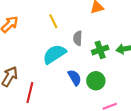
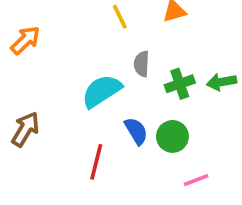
yellow line: (53, 21) -> (120, 17), moved
red line: (30, 92) -> (96, 162), moved

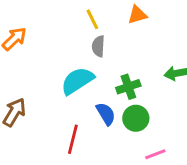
gray semicircle: (142, 64) -> (98, 46), moved
green cross: (180, 84) -> (128, 87), moved

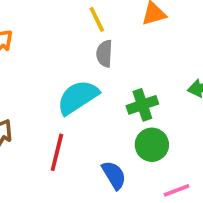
blue semicircle: (106, 114) -> (114, 175), moved
red line: (73, 139) -> (57, 152), moved

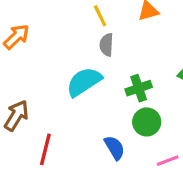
red line: (57, 152) -> (45, 149), moved

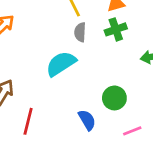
green cross: (139, 88) -> (116, 29), moved

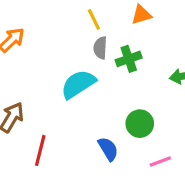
green cross: (116, 29) -> (129, 59), moved

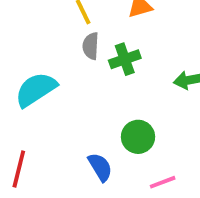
cyan semicircle: (78, 84) -> (36, 89), moved

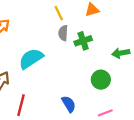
green circle: (138, 137) -> (101, 80), moved

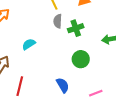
cyan semicircle: (31, 59) -> (29, 44), size x0.6
green circle: (101, 80) -> (81, 59), moved

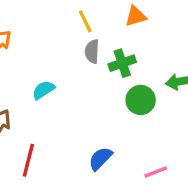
green circle: (81, 59) -> (141, 100), moved
blue semicircle: (63, 85) -> (100, 159), turned -105

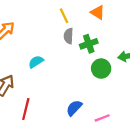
orange triangle: (136, 16) -> (98, 12), turned 48
pink line: (156, 172) -> (102, 118), moved

